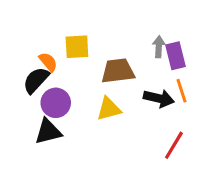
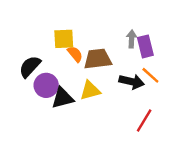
orange semicircle: (48, 62) -> (75, 54), moved
orange line: (182, 91) -> (150, 75), turned -30
black triangle: (48, 132) -> (63, 98), moved

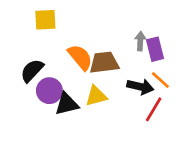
yellow square: (64, 39) -> (45, 20), moved
orange semicircle: (75, 54) -> (80, 57), size x1.5
red line: (144, 121) -> (154, 109), moved

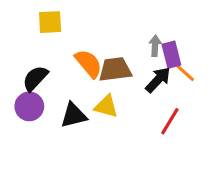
orange line: (160, 80) -> (185, 72), moved
black arrow: (140, 87) -> (158, 80), moved, turned -60
purple circle: (49, 91) -> (29, 106), moved
yellow triangle: (96, 96) -> (106, 106), turned 30

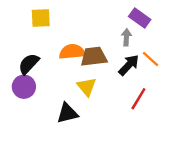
purple rectangle: (171, 55) -> (140, 18), moved, turned -40
orange semicircle: (88, 63) -> (72, 52), turned -55
yellow triangle: (106, 106) -> (87, 87), turned 35
black triangle: (74, 115) -> (67, 113), moved

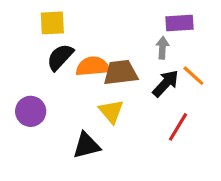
purple rectangle: (140, 18) -> (180, 23), turned -40
black semicircle: (29, 64) -> (60, 57), moved

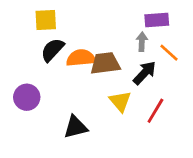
orange line: (193, 76) -> (169, 53), moved
yellow triangle: (111, 111) -> (120, 101), moved

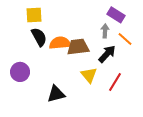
purple rectangle: (157, 20) -> (116, 15), turned 36
black semicircle: (52, 50) -> (39, 37), turned 108

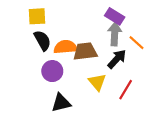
purple rectangle: (116, 15) -> (115, 16), moved
gray arrow: (105, 31) -> (115, 34), size x1.5
purple circle: (20, 72) -> (52, 71), moved

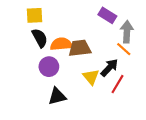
gray arrow: (115, 34) -> (127, 32), moved
orange line: (137, 43) -> (124, 49), moved
black arrow: (117, 59) -> (109, 68), moved

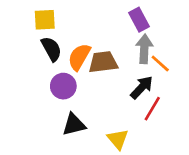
purple rectangle: (107, 15) -> (139, 20), turned 30
gray arrow: (127, 32) -> (144, 49), moved
orange semicircle: (61, 44) -> (79, 57), turned -55
yellow triangle: (91, 77) -> (118, 139), moved

